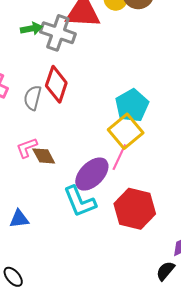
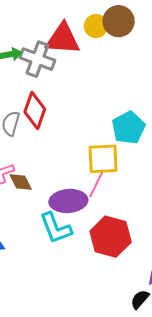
cyan pentagon: (132, 105) -> (128, 128), moved
yellow square: (126, 131) -> (103, 159), turned 36
purple ellipse: (92, 174) -> (68, 201), turned 39

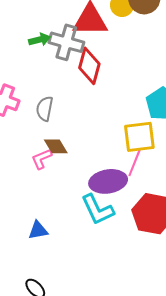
red diamond: (35, 110) -> (89, 66), moved
brown diamond: (21, 182) -> (56, 146), moved

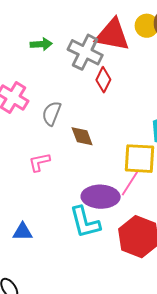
green arrow: (40, 40) -> (41, 44), moved
red diamond: (89, 66) -> (103, 80), size x0.7
brown diamond: (56, 146) -> (82, 136), moved

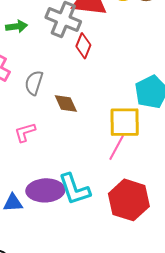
green arrow: (41, 44) -> (17, 26), moved
purple ellipse: (101, 197) -> (45, 190), moved

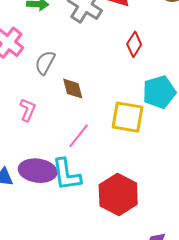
red diamond: (83, 46) -> (134, 44), moved
pink L-shape: (25, 132) -> (28, 110), turned 120
pink line: (117, 147) -> (79, 136), moved

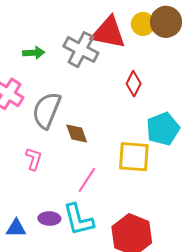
gray semicircle: (45, 63) -> (47, 110), size x1.5
purple ellipse: (38, 171) -> (49, 219), size x0.6

